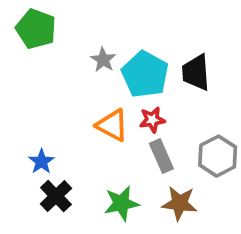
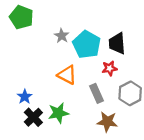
red star: (152, 120) -> (109, 68), moved
green star: (121, 203) -> (58, 113), moved

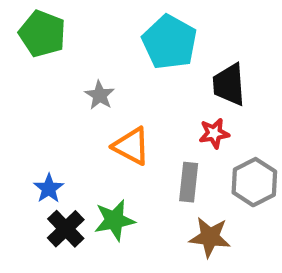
gray star: (62, 36) -> (100, 95), moved
cyan pentagon: (87, 44) -> (170, 42), moved
gray rectangle: (96, 93) -> (189, 182), turned 30

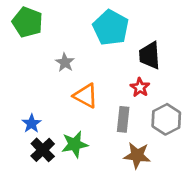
red star: (214, 133) -> (140, 87), turned -30

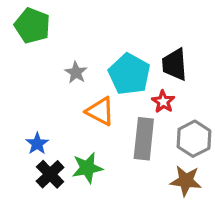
cyan pentagon: (111, 28) -> (129, 74), moved
gray rectangle: (123, 119) -> (144, 139), size x1.4
brown star: (137, 155) -> (186, 181), moved

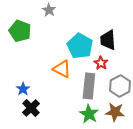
green pentagon: (32, 26) -> (20, 31), moved
gray star: (76, 72) -> (49, 10), moved
green star: (87, 168) -> (89, 114), moved, turned -30

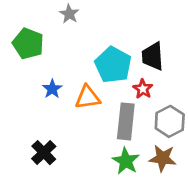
orange triangle: (62, 69) -> (88, 97), turned -36
blue star: (23, 89) -> (52, 89), moved

